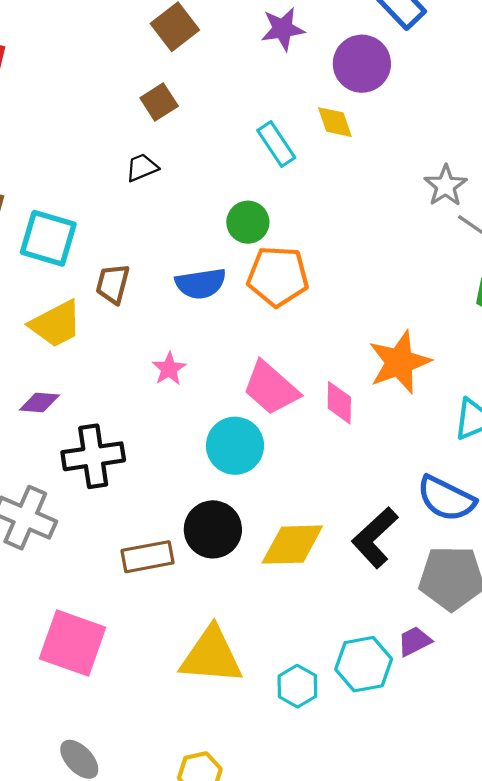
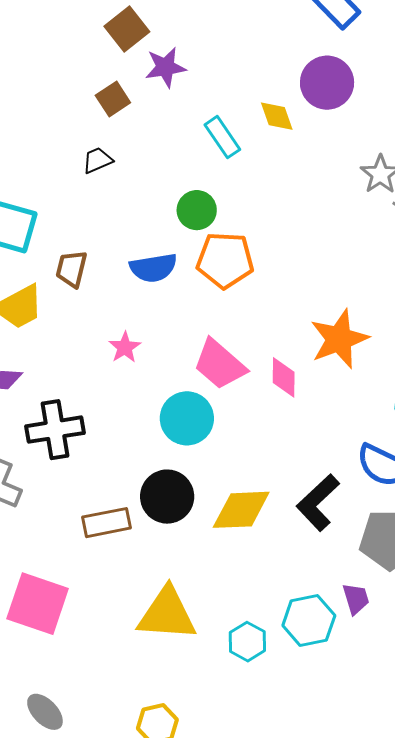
purple star: (283, 29) -> (165, 67), moved
purple circle: (362, 64) -> (327, 83), moved
purple trapezoid: (414, 641) -> (356, 599), turned 100

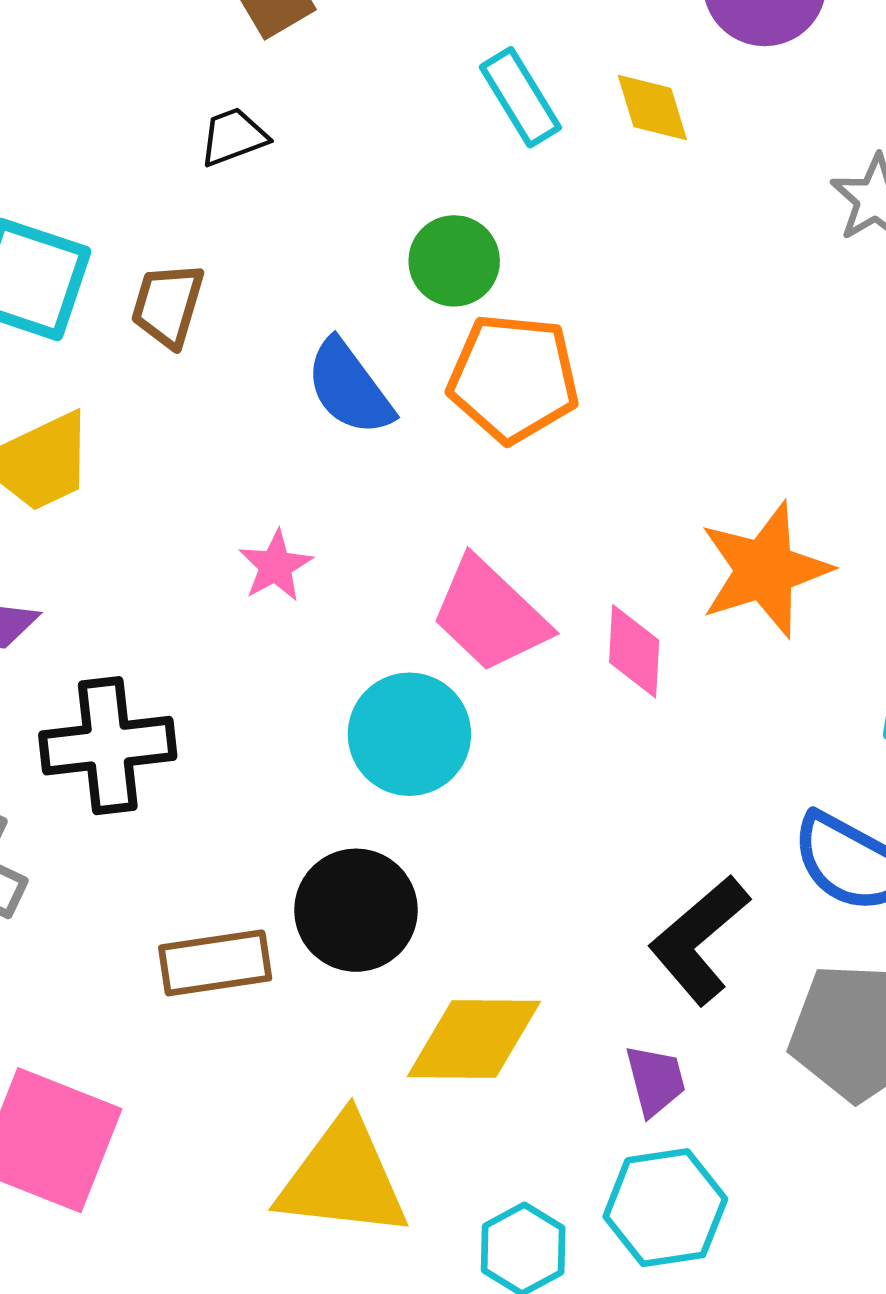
yellow diamond: (277, 116) -> (652, 107), moved
blue semicircle: (153, 268) -> (349, 388), turned 60
brown trapezoid: (72, 269) -> (168, 305), moved
yellow diamond: (241, 510) -> (474, 1039), moved
purple trapezoid: (356, 599) -> (655, 1080), moved

